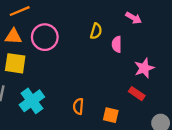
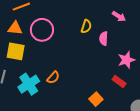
orange semicircle: (78, 106) -> (53, 78), moved, turned -144
orange square: (111, 115) -> (96, 99), turned 32

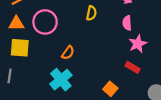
pink semicircle: (104, 39) -> (127, 23), moved
orange semicircle: (53, 78) -> (68, 53), moved
cyan cross: (29, 84) -> (61, 80), moved

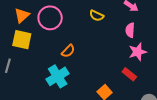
yellow semicircle: (91, 13) -> (97, 16), turned 96
orange triangle: (16, 23) -> (22, 15), turned -49

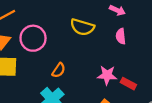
yellow semicircle: (97, 16) -> (82, 27), size x1.5
pink star: (138, 52) -> (107, 75), moved, turned 30

